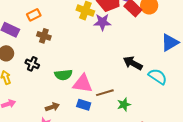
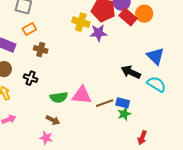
blue triangle: (170, 42) -> (155, 56), moved, turned -42
green semicircle: (63, 75) -> (59, 97), moved
blue rectangle: (84, 105) -> (123, 103), moved
brown arrow: (52, 107) -> (53, 120), turned 48

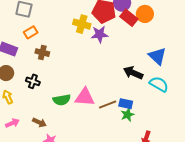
brown arrow: (53, 120) -> (39, 122), moved

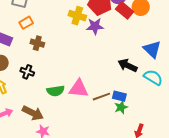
brown arrow: (39, 122) -> (33, 113), size x1.5

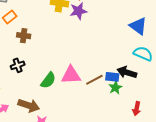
black arrow: (128, 65) -> (127, 72), moved
black cross: (27, 72) -> (18, 65), turned -32
green semicircle: (56, 91) -> (48, 80), turned -36

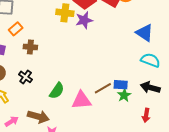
black cross: (18, 65) -> (26, 77), turned -32
black arrow: (127, 72) -> (150, 88), moved
pink triangle: (71, 75) -> (81, 100), moved

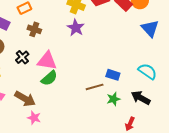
purple star: (84, 20) -> (76, 28), moved, turned 30
blue triangle: (144, 33) -> (150, 28), moved
blue rectangle: (121, 85) -> (113, 75), moved
pink triangle: (81, 100) -> (47, 61), moved

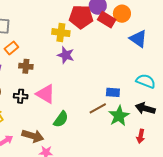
black cross: (22, 57) -> (21, 96), turned -32
pink triangle: (47, 61) -> (46, 94), turned 35
green semicircle: (49, 78) -> (61, 119), moved
green star: (113, 99) -> (119, 116), size x1.5

